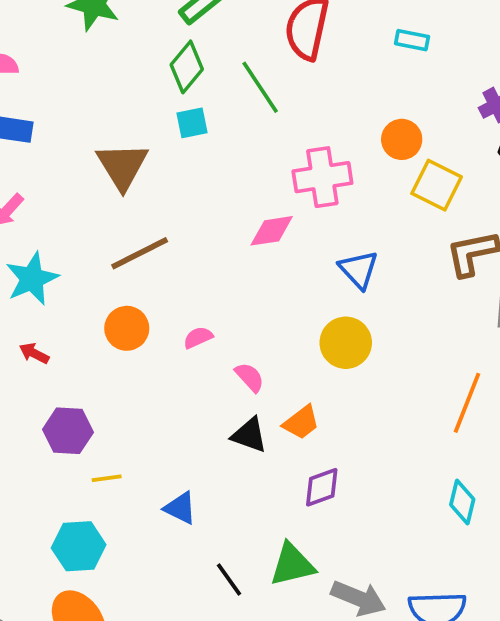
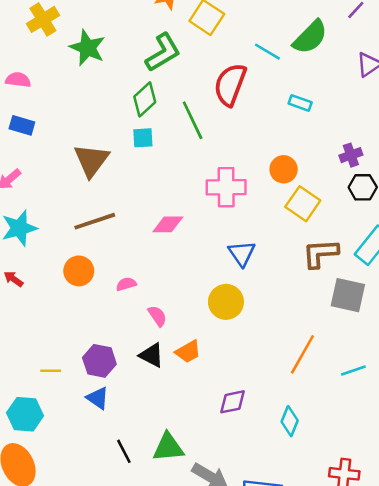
pink diamond: (272, 231) -> (168, 224), moved
purple hexagon: (68, 431) -> (99, 361), moved
purple diamond: (322, 487) -> (233, 402), moved

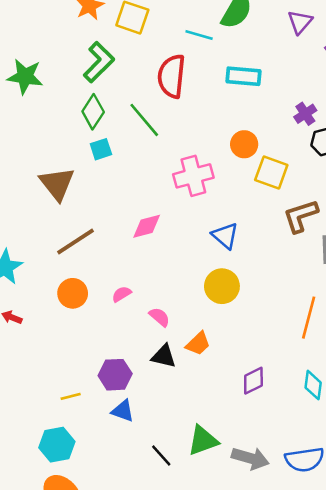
cyan rectangle: (300, 103) -> (243, 76), size x1.5

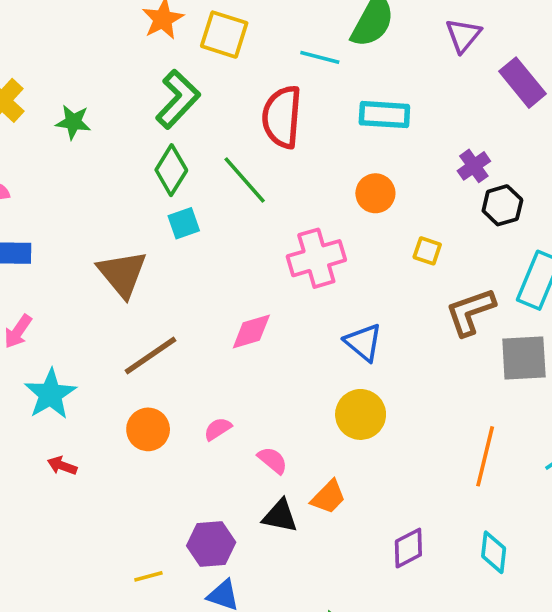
green star: (25, 76) -> (73, 122), size x0.7
orange circle: (244, 144) -> (375, 193), moved
yellow square: (271, 173) -> (427, 251), size x0.6

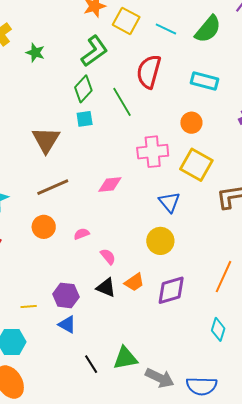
cyan line: (320, 57) -> (166, 29), moved
yellow square: (427, 251) -> (196, 165), moved, size x2.0
purple diamond: (408, 548) -> (171, 290), moved, size x1.4

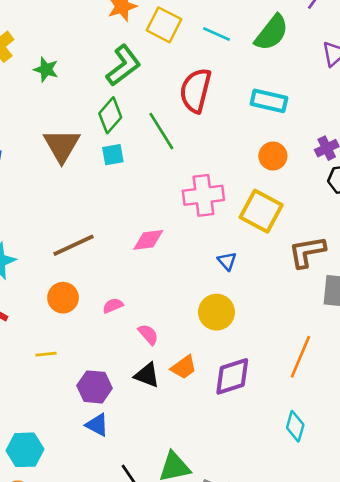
orange circle: (191, 123) -> (273, 156), moved
brown triangle: (46, 140) -> (62, 146), moved
blue triangle: (169, 202) -> (227, 261), size x0.7
yellow line: (29, 306) -> (46, 354), moved

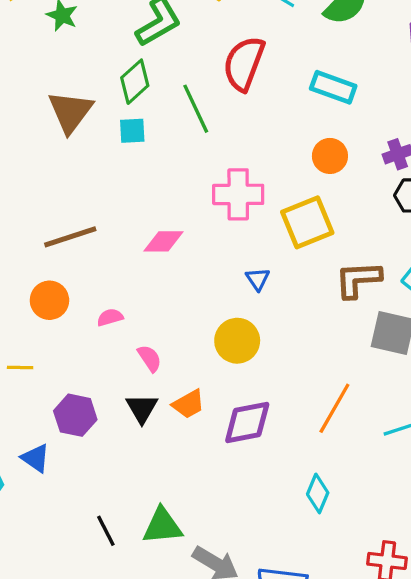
yellow square: (261, 211) -> (307, 222), turned 33
black triangle: (147, 375) -> (142, 408), turned 32
blue triangle: (97, 425) -> (36, 458), moved

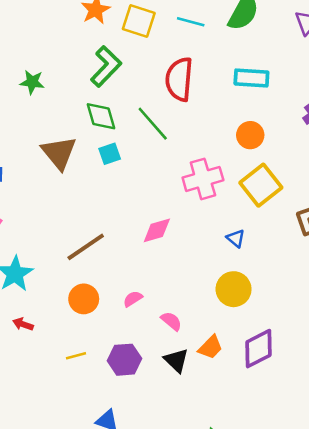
green diamond: (135, 82) -> (101, 116), turned -48
orange circle: (330, 156) -> (250, 135), moved
purple hexagon: (75, 415) -> (124, 360), moved

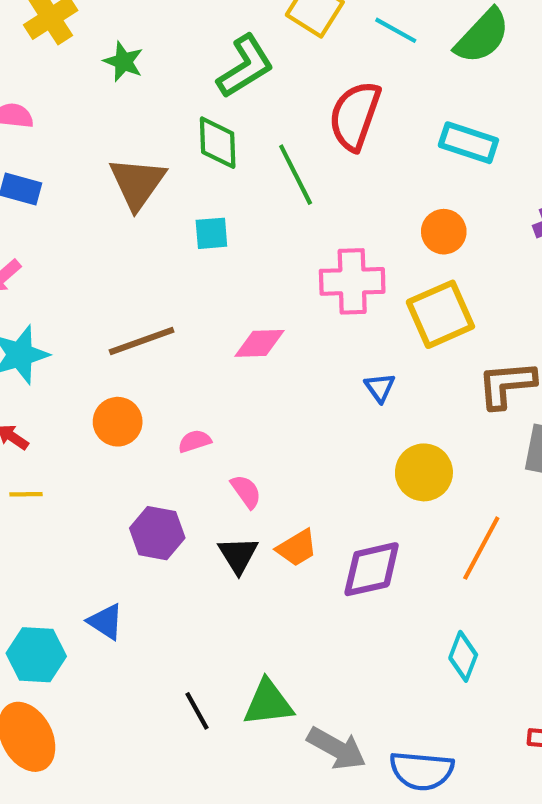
cyan square: (110, 154) -> (211, 233), moved
yellow circle: (234, 289) -> (424, 472), moved
yellow line: (76, 356) -> (26, 494), moved

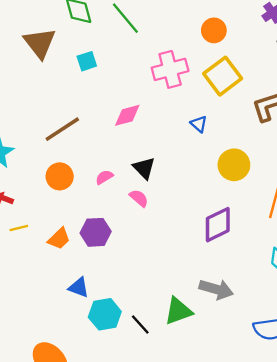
orange trapezoid: (297, 548) -> (59, 239), moved
black triangle: (238, 555) -> (144, 168), moved
cyan hexagon: (36, 655) -> (105, 314), moved
gray arrow: (337, 748) -> (216, 289), moved

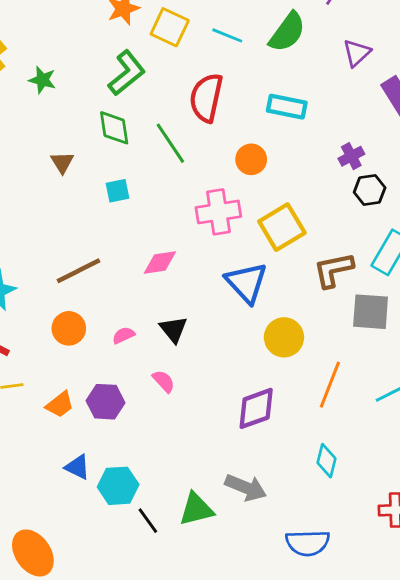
orange circle: (214, 30) -> (251, 159), moved
brown triangle: (40, 43) -> (62, 162), size x0.6
blue triangle: (199, 124) -> (246, 283), size x2.0
pink semicircle: (139, 198) -> (164, 381), moved
cyan hexagon: (105, 314) -> (118, 486), moved

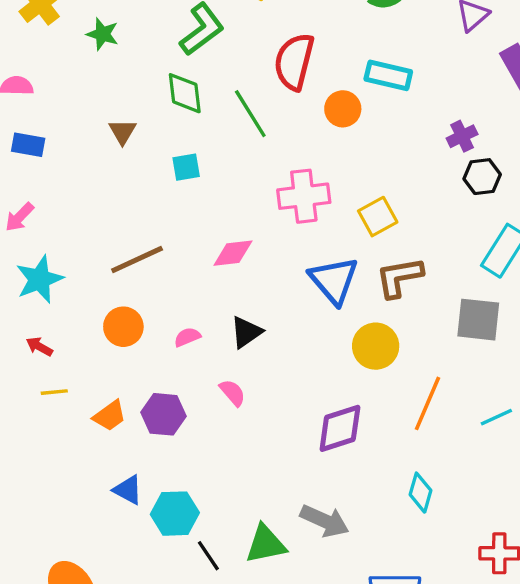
orange circle: (251, 159) -> (343, 109), moved
yellow square: (282, 227) -> (378, 217), size x0.7
brown L-shape: (333, 270) -> (399, 277), moved
black triangle: (173, 329) -> (246, 332), turned 32

